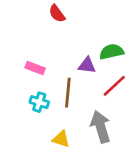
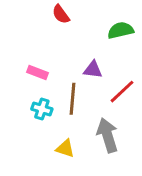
green semicircle: (112, 52) -> (121, 30), moved

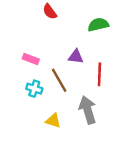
red line: (122, 92) -> (99, 74), turned -45
brown line: (72, 99) -> (59, 80), turned -35

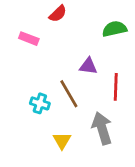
red semicircle: (50, 12) -> (58, 14), turned -98
pink rectangle: (31, 59) -> (29, 39), moved
yellow triangle: (53, 121) -> (62, 141), turned 42

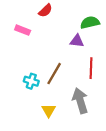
purple triangle: (88, 66) -> (77, 41), moved
brown line: (69, 94) -> (54, 74), turned 60

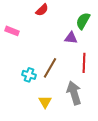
green semicircle: (90, 23) -> (83, 21), turned -48
pink rectangle: (23, 30) -> (12, 31), moved

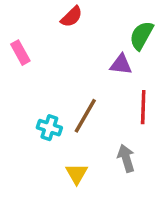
pink rectangle: (12, 31) -> (20, 53), turned 40
gray arrow: (74, 93) -> (126, 158), size x0.7

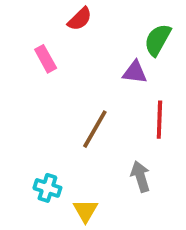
pink rectangle: (20, 53) -> (46, 59), moved
cyan cross: (49, 128) -> (47, 188), moved
yellow triangle: (77, 174) -> (85, 211), moved

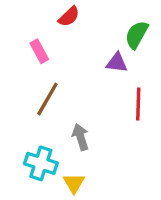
brown line: (95, 129) -> (47, 99), moved
gray arrow: (140, 177) -> (80, 137), moved
cyan cross: (47, 188) -> (41, 163), size x1.4

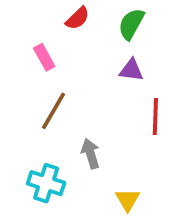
green semicircle: (137, 35) -> (131, 24), moved
yellow triangle: (74, 183) -> (128, 200), moved

